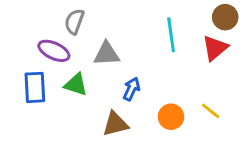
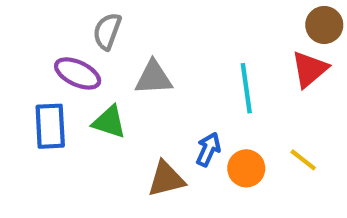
cyan line: (171, 35) -> (246, 88), moved
blue arrow: (131, 89) -> (208, 149), moved

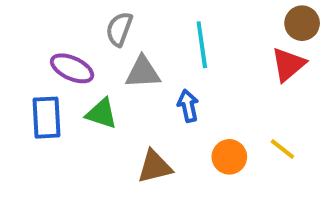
gray semicircle: (107, 31) -> (119, 29), moved
cyan line: (246, 88) -> (202, 45), moved
blue arrow: (208, 149) -> (188, 106), moved, turned -36

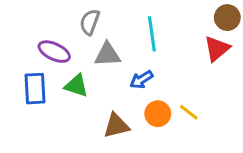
blue arrow: (188, 106) -> (141, 80), turned -110
yellow line: (282, 149) -> (189, 112), moved
orange circle: (229, 157) -> (158, 114), moved

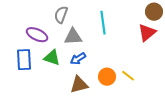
blue arrow: (141, 80) -> (78, 59), moved

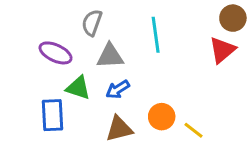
blue rectangle: (24, 60) -> (52, 115), moved
yellow line: (128, 76) -> (193, 130), moved

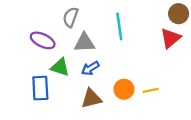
yellow line: (193, 130) -> (151, 90), moved, turned -49

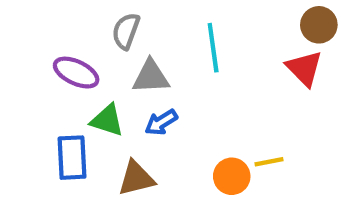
red triangle: (170, 38) -> (304, 68), turned -35
orange circle: (124, 89) -> (232, 176), moved
brown triangle: (91, 99) -> (136, 178), moved

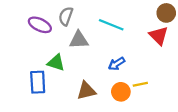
cyan line: (213, 48) -> (111, 25), turned -60
purple ellipse: (76, 73) -> (40, 25), moved
blue arrow: (161, 122) -> (117, 64), moved
brown triangle: (136, 178) -> (86, 91), moved

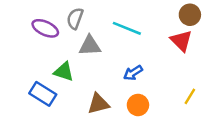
blue rectangle: (38, 82) -> (43, 94), turned -55
yellow line: (140, 84) -> (190, 96), moved, turned -48

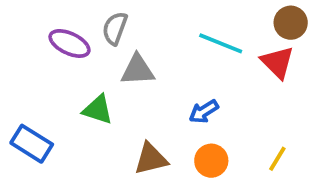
cyan line: (127, 28) -> (221, 43), moved
blue rectangle: (43, 94) -> (32, 144), moved
yellow line: (190, 96) -> (277, 159), moved

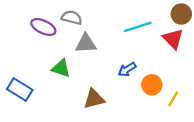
gray semicircle: (115, 28) -> (72, 18), turned 84
cyan line: (221, 43) -> (138, 27), turned -40
orange circle: (211, 161) -> (152, 85), moved

